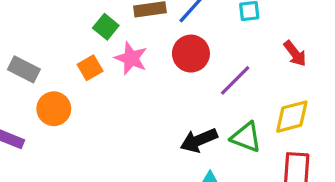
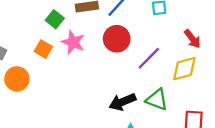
orange square: (90, 68) -> (43, 49), turned -30
yellow diamond: (292, 117) -> (184, 69), moved

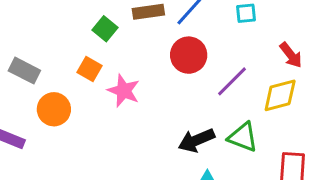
pink star: (73, 42) -> (124, 91), moved

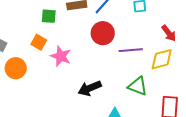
green square: (105, 29) -> (49, 16), turned -35
purple line: (232, 81) -> (131, 50), turned 40
black arrow: (196, 140) -> (90, 88), moved

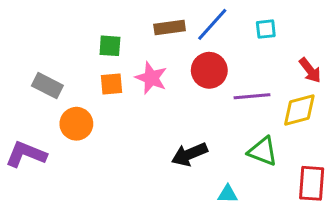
green square: (49, 16) -> (110, 46), moved
orange square: (39, 42) -> (112, 84), turned -35
pink star: (61, 56) -> (151, 78), moved

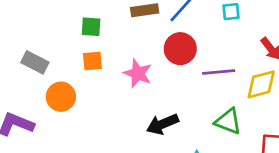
pink star: (151, 78) -> (138, 73), moved

